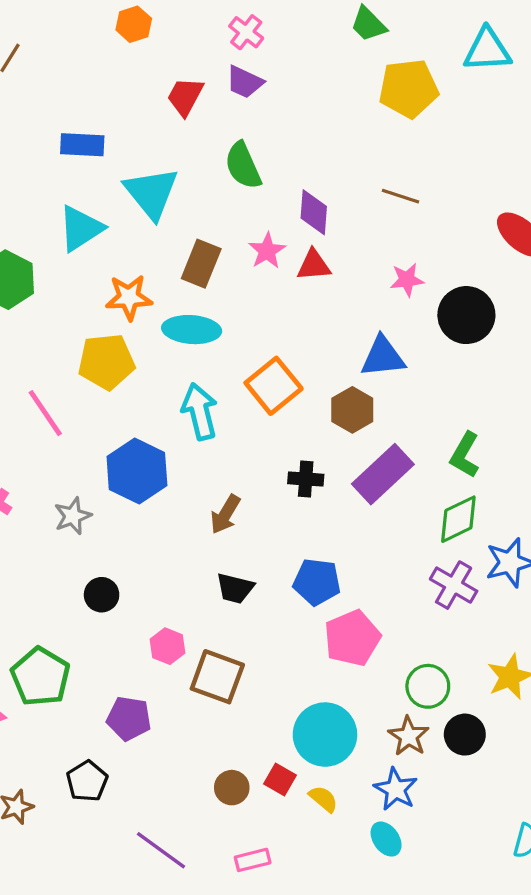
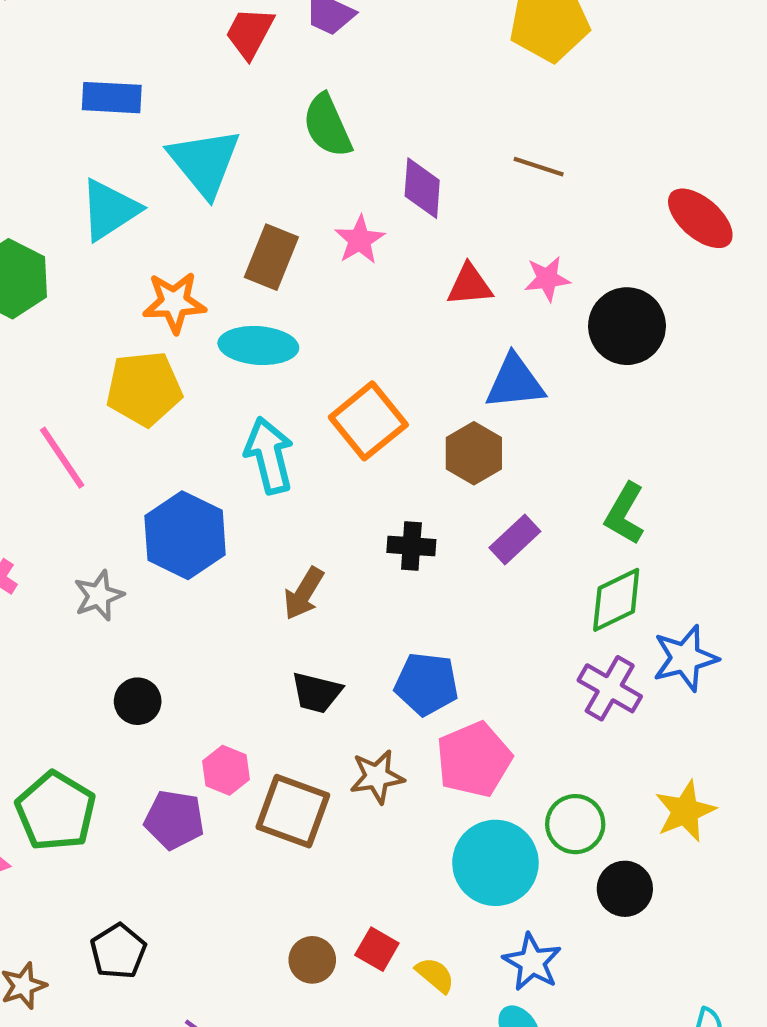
red triangle: (314, 265) -> (470, 285), moved
purple rectangle: (383, 474) -> (515, 540), size x0.6
purple pentagon: (129, 718) -> (174, 820), moved
cyan circle: (325, 735) -> (495, 863), moved
brown star: (409, 736) -> (377, 777), moved, turned 30

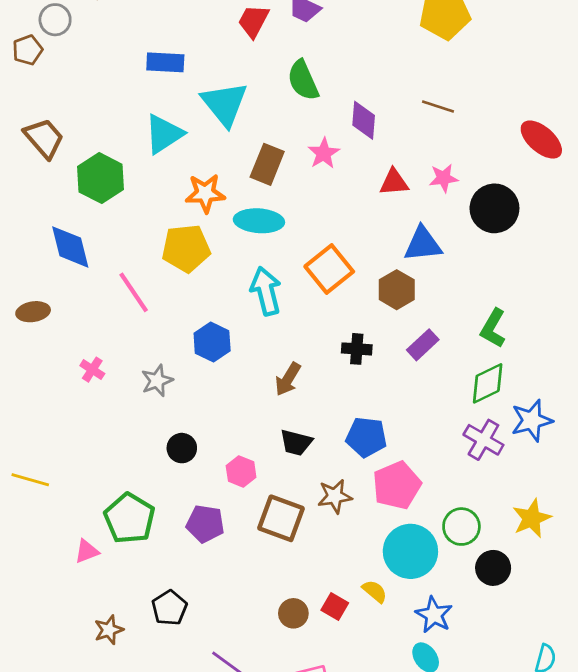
blue hexagon: (185, 535) -> (212, 342), size x0.7
pink hexagon: (226, 770) -> (241, 471), moved
yellow semicircle: (435, 975) -> (375, 591), moved

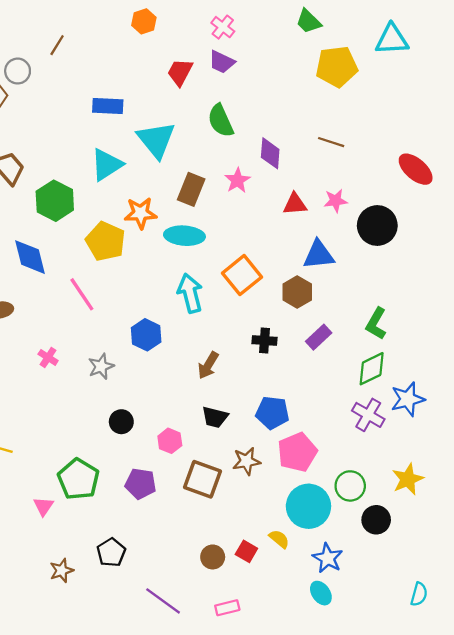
yellow pentagon: (186, 248) -> (106, 241), moved, turned 30
pink triangle: (87, 551) -> (44, 506), turned -35

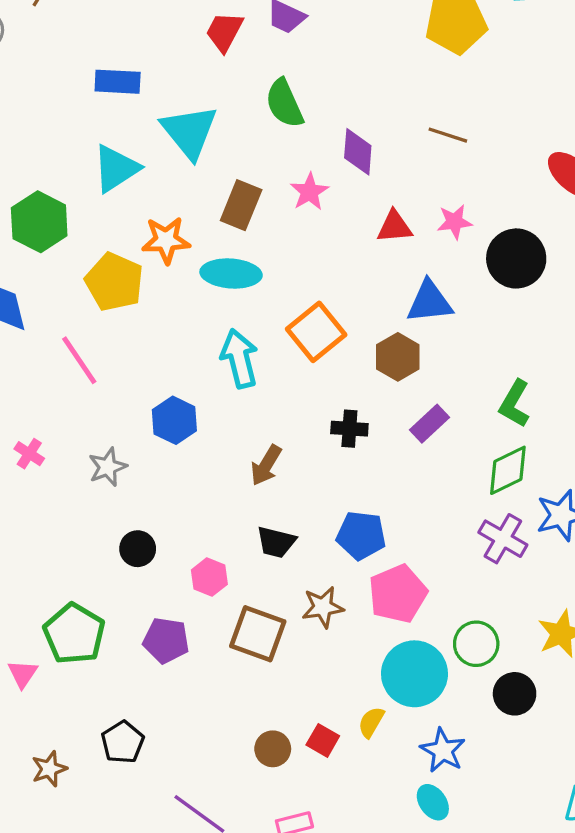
yellow semicircle: (279, 539) -> (371, 722), turned -100

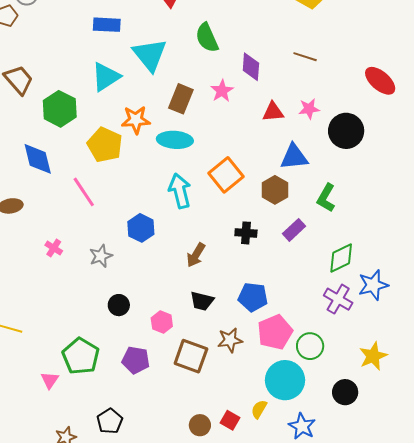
green L-shape: (515, 404) -> (326, 198), moved
green circle: (476, 644) -> (310, 346), moved

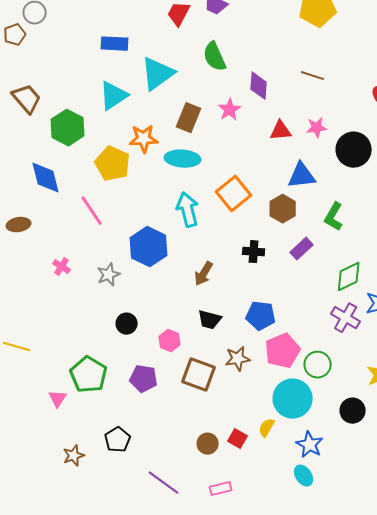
cyan triangle: (150, 55) -> (158, 74), turned 33
blue hexagon: (141, 228) -> (149, 247), size x1.4

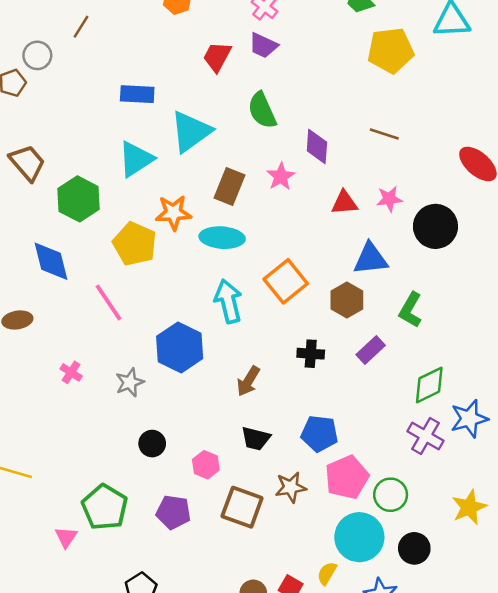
black circle: (353, 411) -> (414, 548), moved

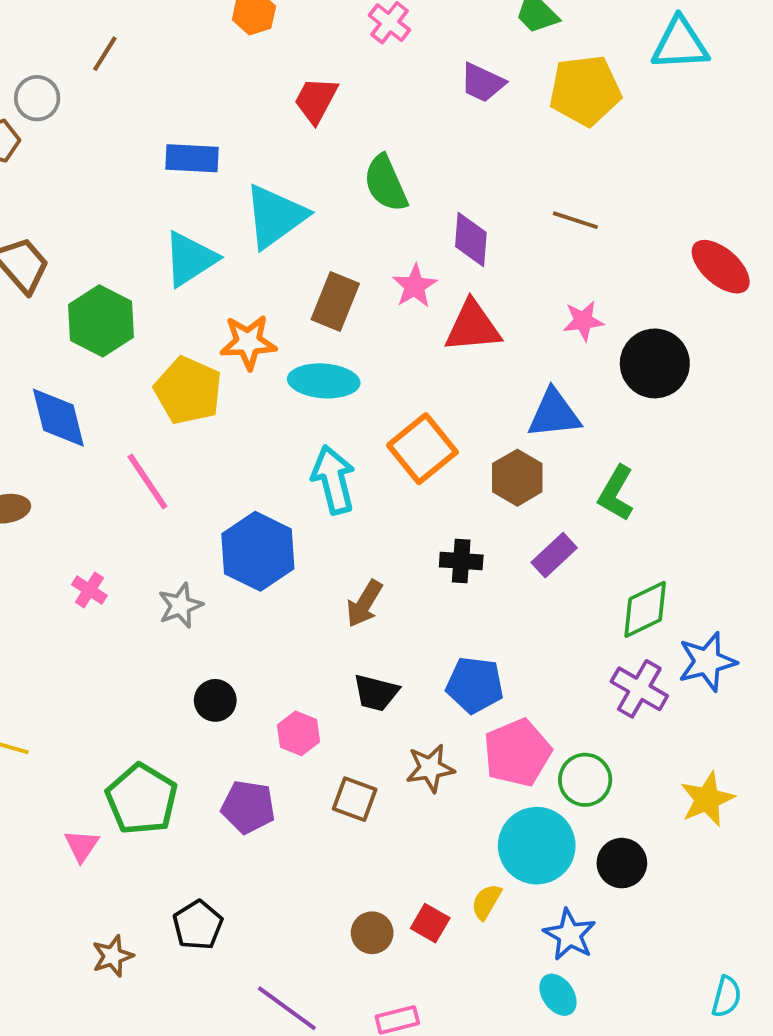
purple trapezoid: (263, 45) -> (482, 83), moved
red triangle: (344, 203) -> (473, 327), moved, size x1.4
brown square: (242, 507) -> (355, 799), size x0.7

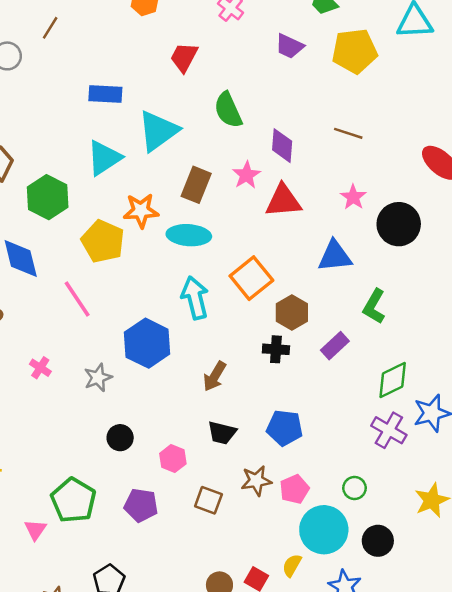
pink star: (583, 321) -> (353, 197), turned -30
brown hexagon: (517, 478) -> (292, 312), moved
pink pentagon: (517, 753) -> (294, 489), moved, size x0.7
green circle: (585, 780) -> (354, 488), size x0.7

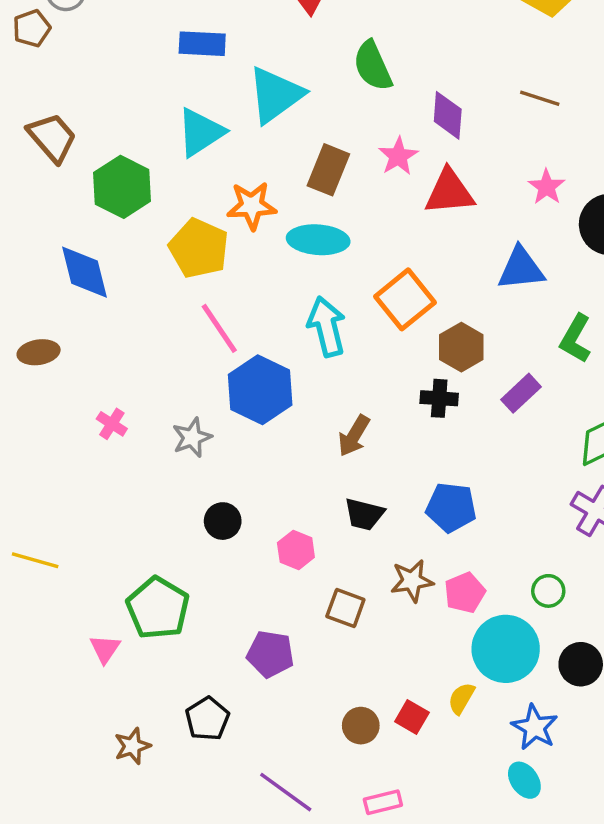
pink line: (77, 299) -> (219, 328), moved
purple pentagon: (141, 505) -> (270, 654), moved

